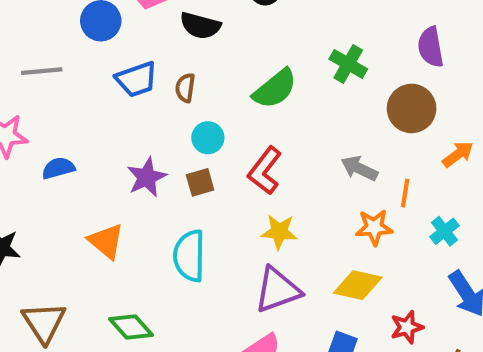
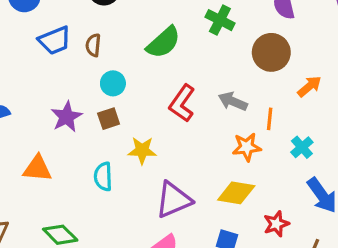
red L-shape: (265, 171) -> (182, 103), moved
yellow star: (279, 232) -> (142, 150), moved
orange triangle: (106, 241) -> (37, 168), turned -32
cyan semicircle: (189, 256) -> (103, 177), size x0.7

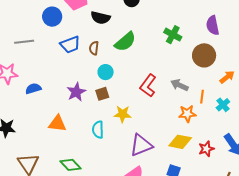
green semicircle: (164, 42) -> (125, 42), moved
cyan cross: (302, 147) -> (223, 105), moved
red star: (276, 224) -> (206, 149), moved

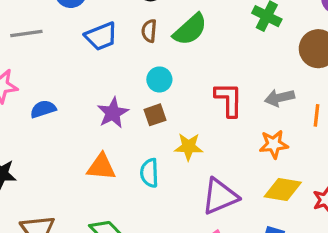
brown semicircle: (94, 48) -> (149, 31), moved
red L-shape: (148, 85) -> (229, 100), turned 145
gray arrow: (179, 85) -> (280, 98), turned -36
orange star: (187, 114) -> (274, 144), moved
orange triangle: (57, 124) -> (101, 167), moved

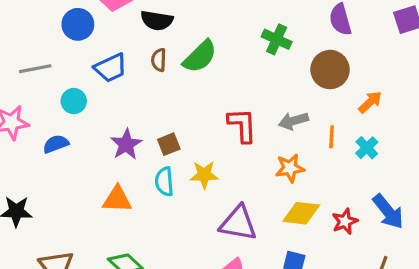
cyan circle: (159, 79) -> (74, 101), moved
cyan semicircle: (149, 173) -> (164, 182), moved
purple triangle: (220, 196) -> (238, 223), turned 36

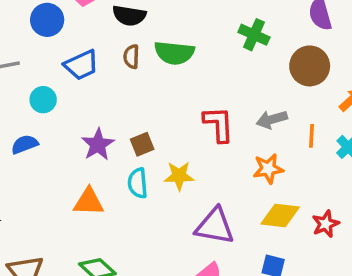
green semicircle: (200, 56) -> (174, 53), turned 51

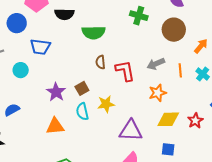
brown semicircle: (131, 57) -> (100, 62), moved
blue trapezoid: (81, 65) -> (40, 47), turned 40
blue semicircle: (25, 144) -> (12, 110), moved

